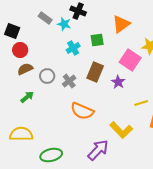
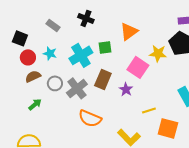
cyan star: (64, 24) -> (50, 53), moved
cyan cross: (73, 48) -> (81, 55), size x1.6
gray cross: (69, 81) -> (77, 88), size x1.5

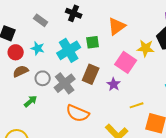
green arrow: (35, 104) -> (31, 101), moved

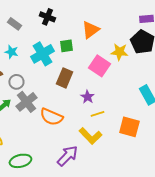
gray cross: (65, 83) -> (26, 102), moved
purple star: (114, 84) -> (87, 97), moved
yellow line: (137, 105) -> (97, 114), moved

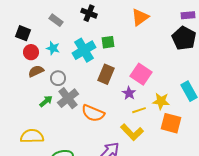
orange triangle: (90, 30) -> (140, 17), moved
yellow star: (119, 52) -> (161, 101), moved
pink square: (99, 66) -> (141, 74), moved

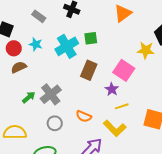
gray circle: (58, 78) -> (55, 123), moved
yellow star: (161, 101) -> (146, 50), moved
orange semicircle: (93, 113) -> (84, 116), moved, size x0.7

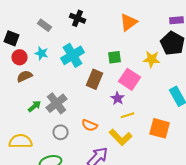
green square: (91, 38) -> (115, 57), moved

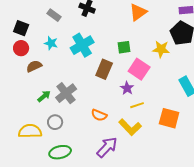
red circle: (20, 57) -> (21, 48), moved
gray circle: (61, 132) -> (55, 122), moved

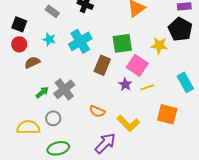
green square: (124, 47) -> (122, 43), size x1.5
yellow line: (137, 105) -> (147, 87), moved

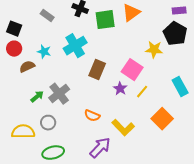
cyan star: (49, 39) -> (44, 52), moved
green square: (122, 43) -> (105, 20), moved
yellow line: (147, 87) -> (142, 92), turned -32
orange square: (167, 114) -> (162, 119), turned 30

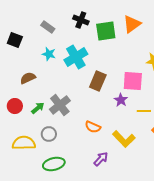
red circle: (14, 49) -> (15, 106), moved
cyan star: (44, 52) -> (49, 54), moved
pink square: (132, 70) -> (133, 81), turned -30
yellow line: (142, 92) -> (144, 111), moved, turned 48
purple arrow: (100, 148) -> (101, 159), size x0.7

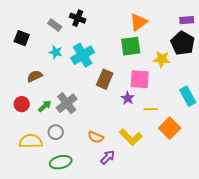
black cross: (81, 20) -> (78, 18), moved
green square: (106, 31) -> (131, 46), moved
orange semicircle: (93, 127) -> (96, 137), moved

